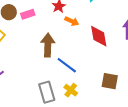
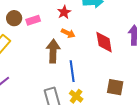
orange arrow: (72, 21) -> (68, 33), moved
blue line: (67, 65) -> (72, 71), turned 45

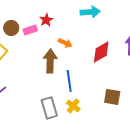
red star: (64, 12) -> (46, 20), moved
red diamond: (104, 42) -> (101, 52), turned 70

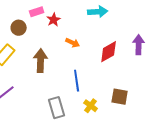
pink rectangle: (30, 30) -> (37, 12), moved
brown arrow: (50, 61) -> (41, 61), moved
yellow cross: (73, 106) -> (91, 106), moved

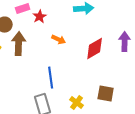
brown arrow: (41, 61) -> (19, 44), moved
blue line: (77, 81) -> (51, 78), moved

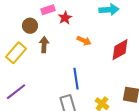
brown arrow: (19, 44) -> (44, 45), size x0.7

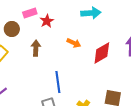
orange arrow: (84, 41) -> (74, 43), moved
brown arrow: (44, 45) -> (36, 48), moved

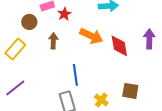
orange arrow: (74, 43) -> (91, 36), size x1.6
red diamond: (102, 53) -> (119, 46), turned -70

